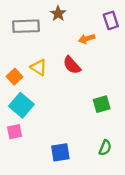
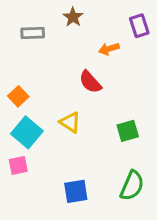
gray rectangle: (26, 26) -> (33, 33), size x0.7
yellow triangle: (39, 67) -> (70, 122), moved
green semicircle: (105, 148) -> (132, 186), size x1.5

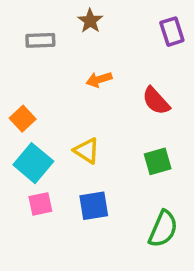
orange arrow: (109, 49) -> (99, 80), moved
red semicircle: (90, 82) -> (156, 101), moved
pink square: (18, 165) -> (40, 204), moved
blue square: (76, 191) -> (94, 206), moved

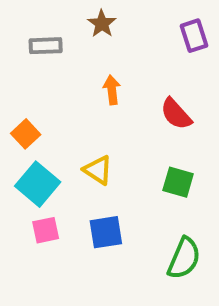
orange arrow: (99, 80) -> (112, 90), turned 100
green square: (158, 161) -> (178, 182), turned 32

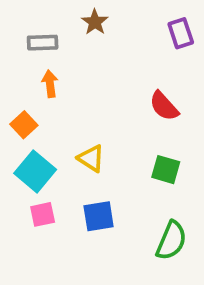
orange arrow: (112, 90) -> (50, 84), moved

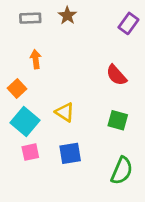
purple rectangle: (181, 33) -> (128, 23), turned 54
gray rectangle: (43, 43) -> (30, 18), moved

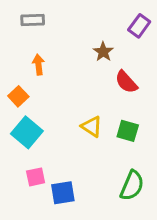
brown star: (67, 16) -> (103, 52), moved
yellow triangle: (65, 112) -> (92, 127), moved
pink square: (30, 152) -> (36, 177), moved
blue square: (70, 153) -> (63, 193), moved

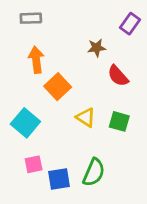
brown star: (103, 52) -> (96, 48), turned 30
orange arrow: (38, 65) -> (36, 60), size x1.4
orange square: (18, 96) -> (58, 87), moved, size x1.4
green semicircle: (132, 186) -> (94, 172), moved

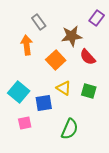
gray rectangle: (31, 18) -> (39, 22), moved, turned 56
brown star: (96, 48) -> (72, 36), size x1.5
orange square: (58, 87) -> (56, 60), moved
blue square: (59, 179) -> (44, 103), moved

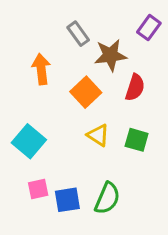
gray rectangle: (39, 22) -> (78, 34), moved
red semicircle: (88, 57) -> (135, 88), turned -120
blue square: (44, 103) -> (67, 200), moved

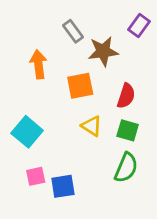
red semicircle: (135, 88) -> (126, 96), moved
orange square: (86, 92) -> (80, 86), turned 32
green semicircle: (107, 198) -> (126, 168), moved

